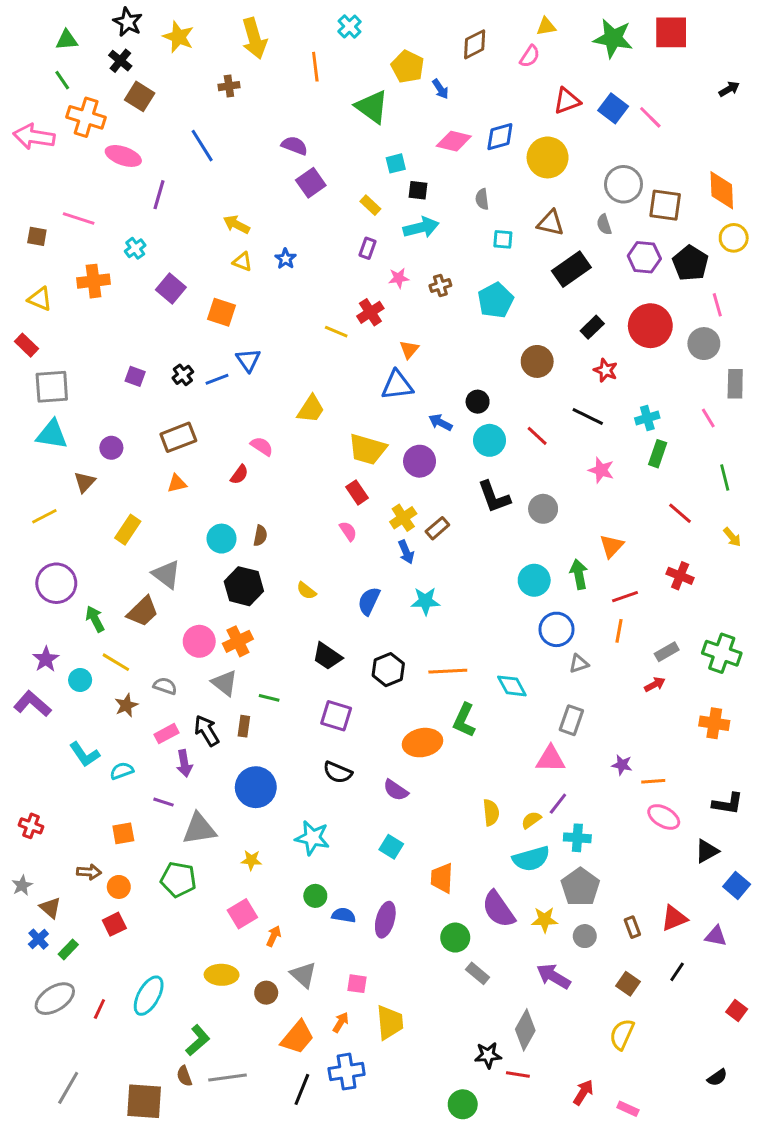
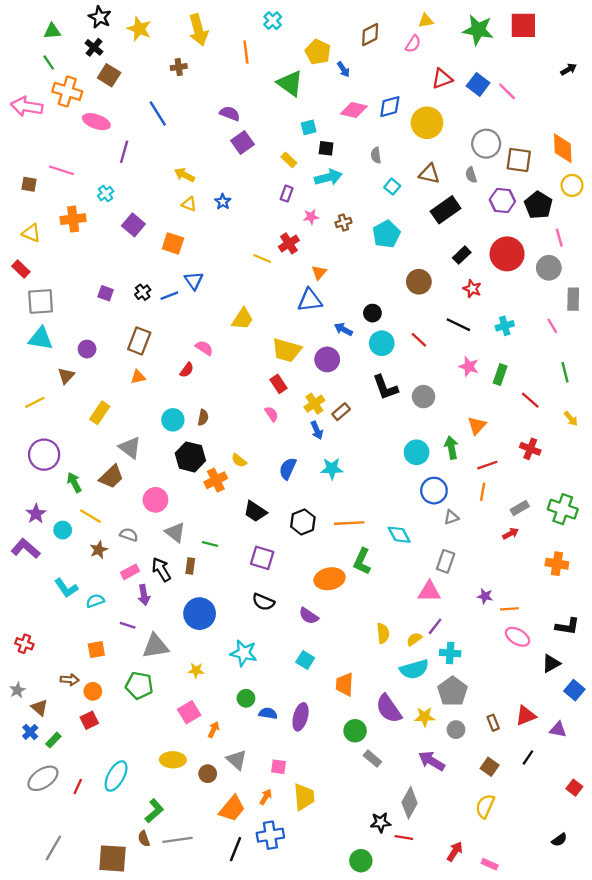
cyan square: (503, 239) -> (392, 187), turned 35
brown rectangle: (178, 437) -> (139, 341), turned -48
green rectangle: (658, 454) -> (500, 375), moved
orange cross: (238, 641) -> (216, 480), moved

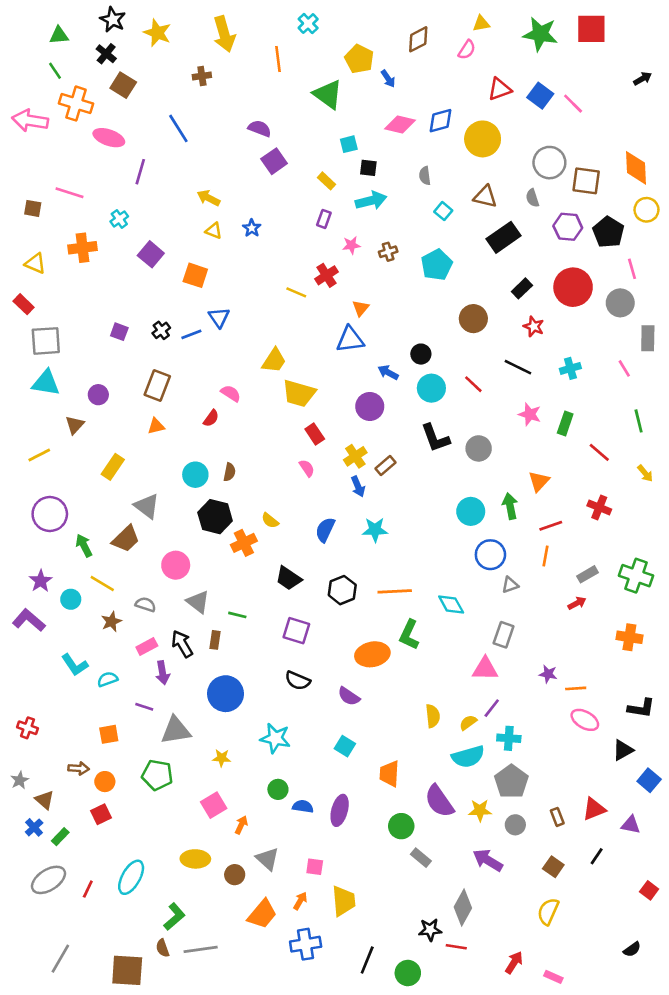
yellow trapezoid: (287, 350) -> (299, 393), moved
black line: (236, 849) -> (367, 960), moved

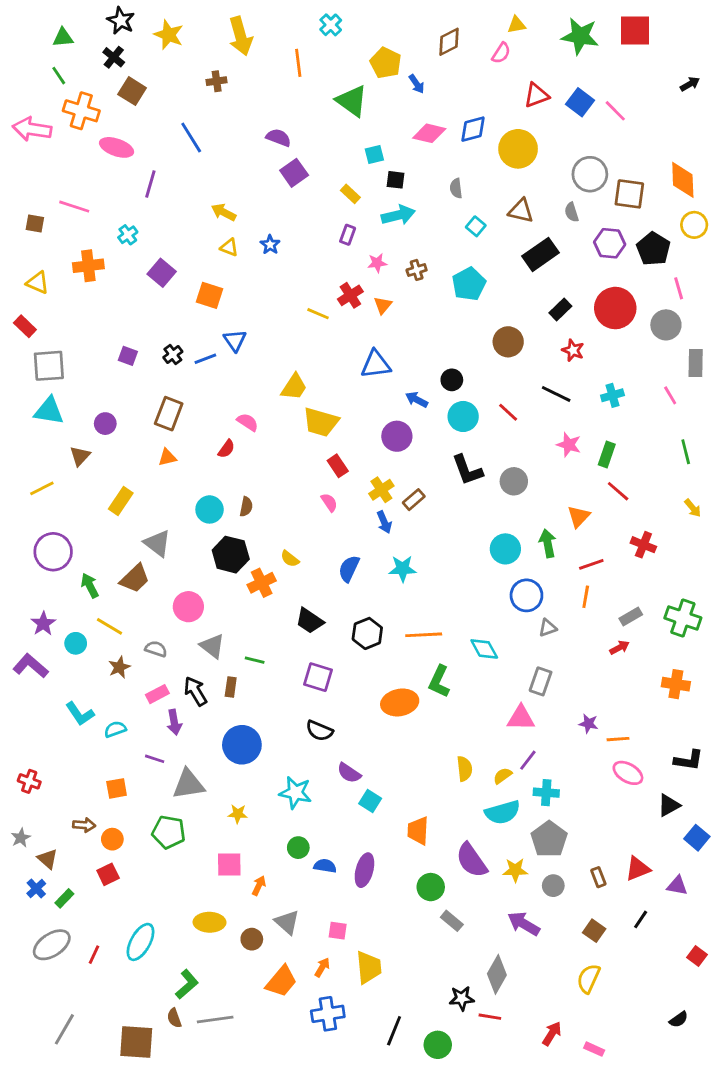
orange triangle: (361, 308) -> (383, 305), moved
red line: (599, 452) -> (618, 491), moved
purple semicircle: (349, 696) -> (349, 773), moved
pink square: (214, 805) -> (229, 864), turned 30

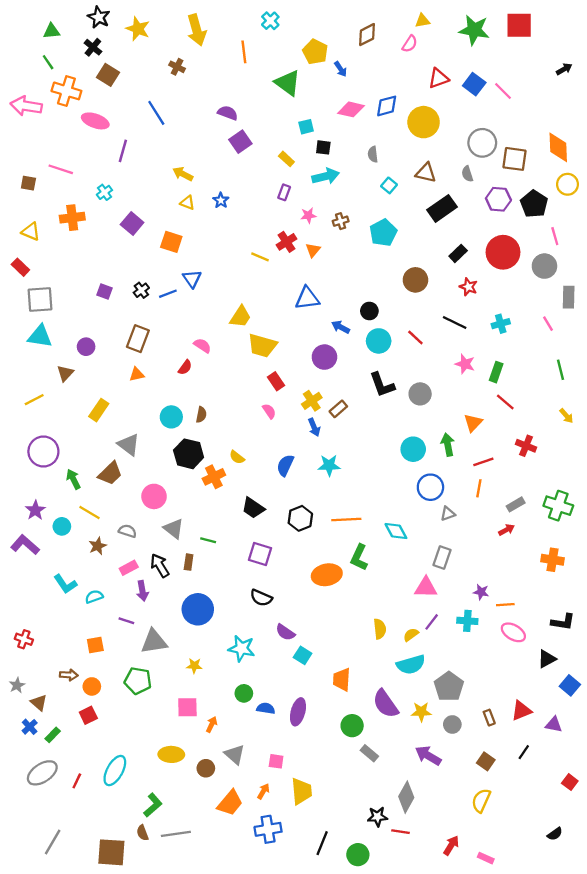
brown cross: (217, 81) -> (177, 67), turned 35
cyan cross: (546, 793) -> (467, 621), moved

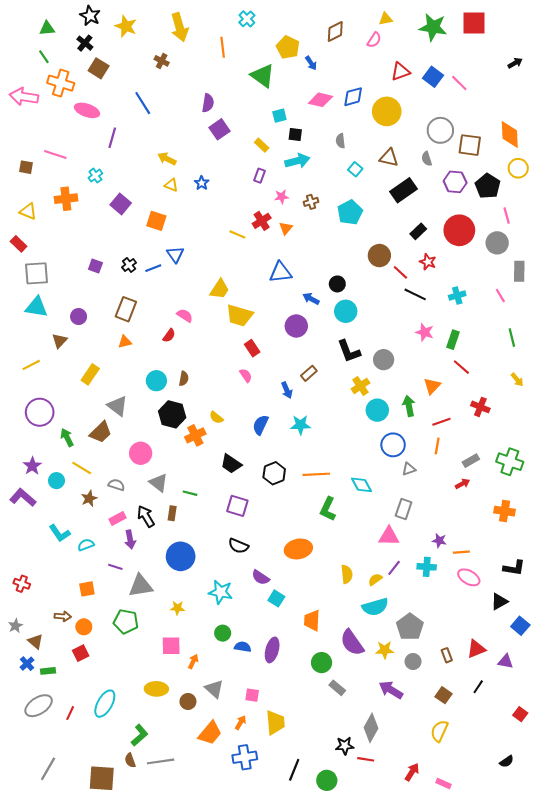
purple semicircle: (228, 113) -> (208, 103), turned 78
red line: (415, 337) -> (400, 272), moved
yellow cross: (312, 401) -> (360, 386), moved
orange ellipse: (327, 575) -> (298, 549), moved
green rectangle: (53, 735) -> (48, 671), turned 40

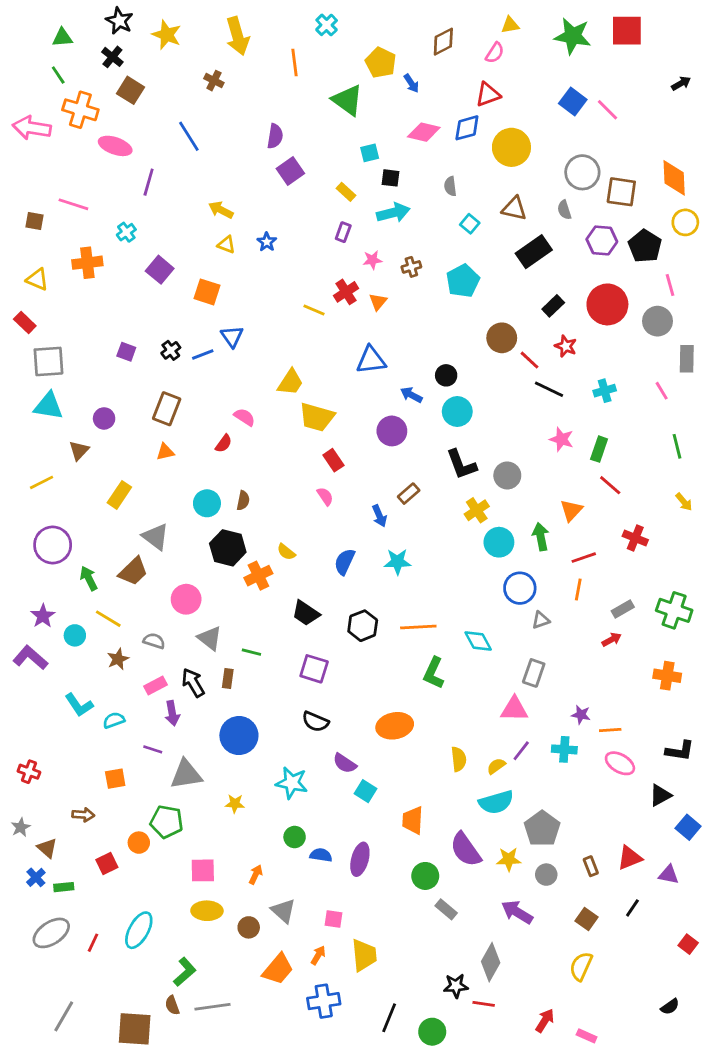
red triangle: (400, 71) -> (488, 94), moved
orange circle: (84, 627) -> (139, 843), moved
pink square: (171, 646) -> (203, 870), moved

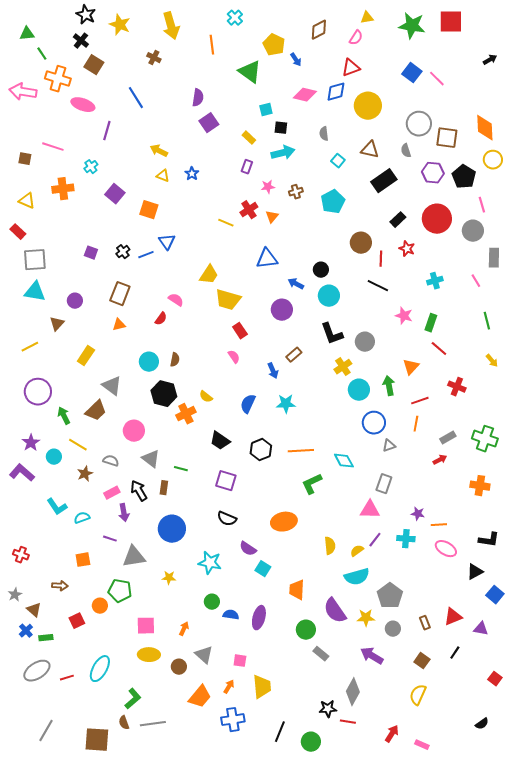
green triangle: (62, 37) -> (27, 34), moved
red line: (530, 360) -> (381, 259), turned 49
black line: (549, 389) -> (378, 286), moved
green L-shape: (434, 673) -> (312, 484), turned 40
red line: (93, 943) -> (67, 678), turned 48

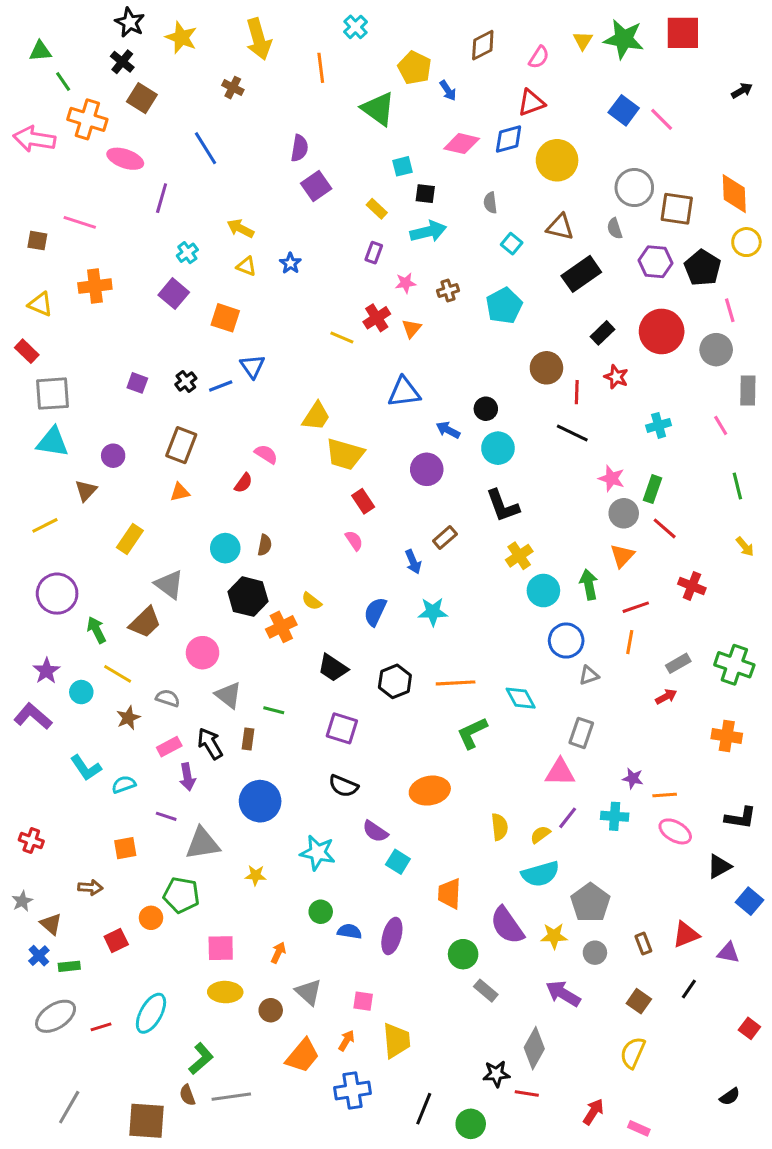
yellow triangle: (367, 18) -> (583, 41), moved, turned -48
cyan cross: (91, 167) -> (187, 253), moved
gray circle: (365, 342) -> (624, 513), moved

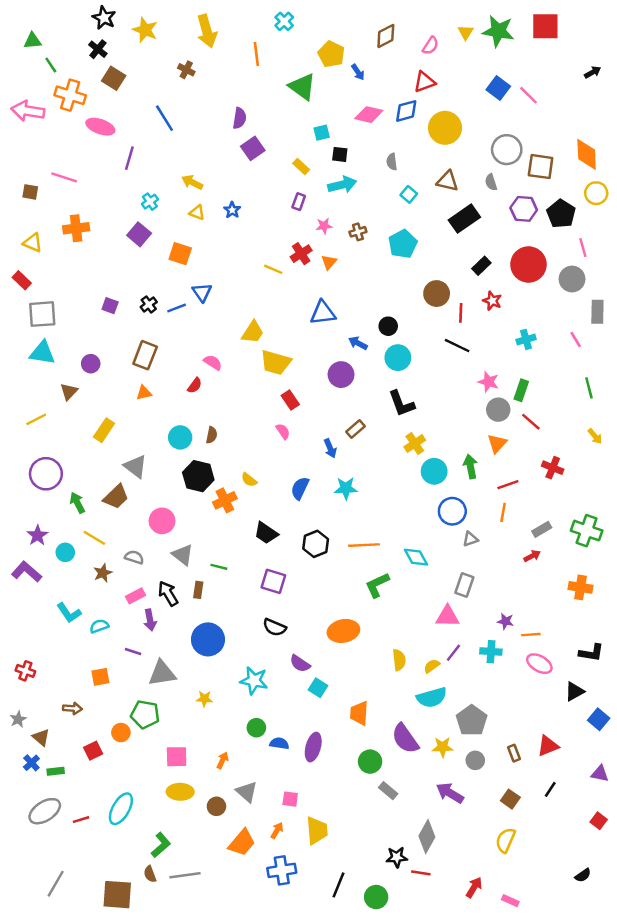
purple triangle: (728, 953) -> (600, 774), moved

